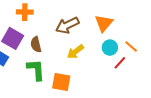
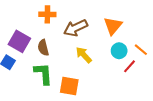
orange cross: (25, 12) -> (47, 14), moved
yellow arrow: (75, 52) -> (84, 55), turned 84

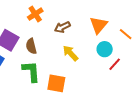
orange cross: (47, 14) -> (35, 14), turned -35
brown arrow: (75, 28) -> (62, 27), size x0.7
orange line: (141, 50) -> (126, 34), moved

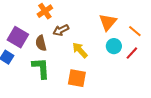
brown arrow: (62, 27) -> (61, 30), moved
red line: (115, 64) -> (132, 53), moved
orange square: (56, 83) -> (77, 78), moved

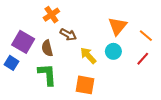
brown arrow: (61, 30) -> (68, 35), turned -126
cyan circle: (114, 46) -> (113, 51), moved

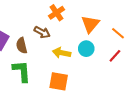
orange cross: (51, 15) -> (56, 13), moved
yellow arrow: (88, 56) -> (62, 53), turned -36

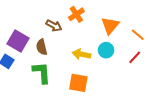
brown arrow: (42, 32) -> (54, 26), moved

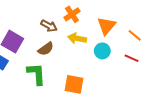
brown semicircle: (42, 47) -> (46, 49), moved, turned -112
yellow arrow: (82, 54) -> (77, 38), moved
red line: (135, 57) -> (132, 58), turned 72

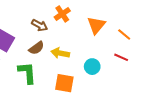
yellow arrow: (77, 38) -> (60, 53), moved
cyan circle: (102, 51) -> (92, 67), moved

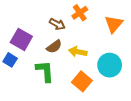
cyan circle: (92, 67) -> (110, 65), size x1.5
orange square: (64, 83) -> (82, 81), turned 30

